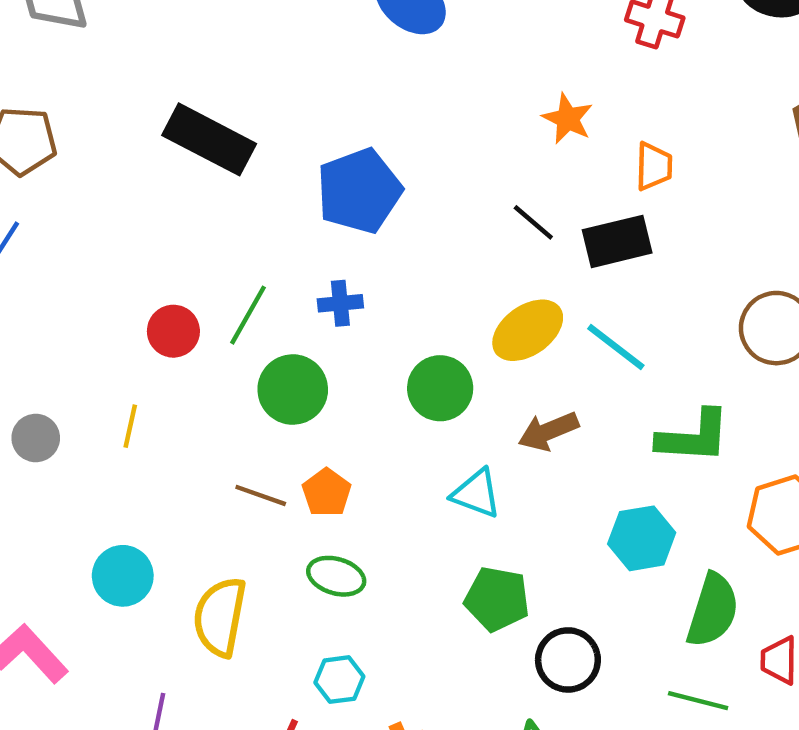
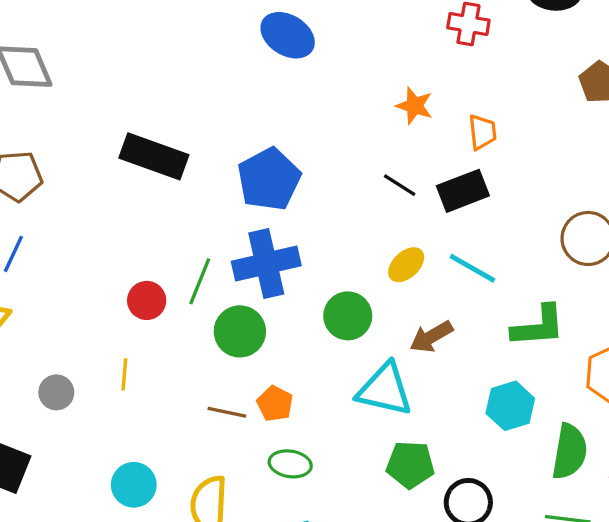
blue cross: (340, 303) -> (266, 264), size x2.0
yellow ellipse: (528, 330) -> (406, 265), size x0.7
cyan triangle: (476, 494) -> (385, 389), size x1.5

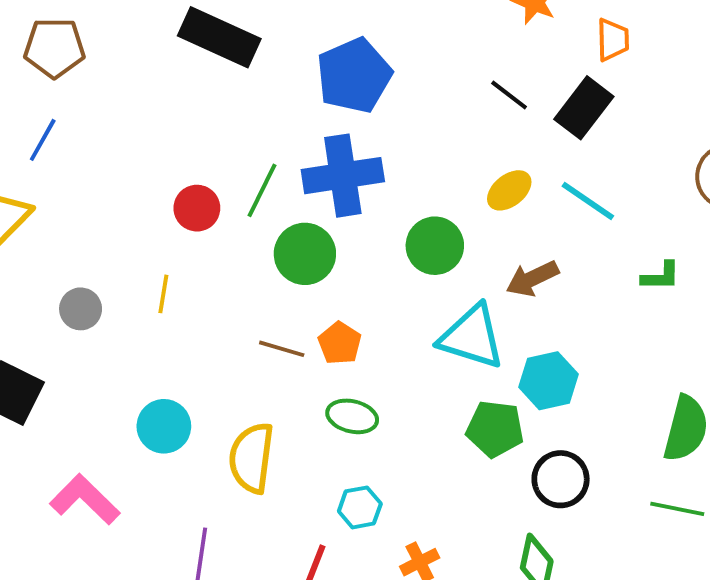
black rectangle: (463, 191) -> (584, 108), turned -36
green L-shape: (538, 326) -> (661, 276), size x0.6
cyan hexagon: (510, 406) -> (548, 381), moved

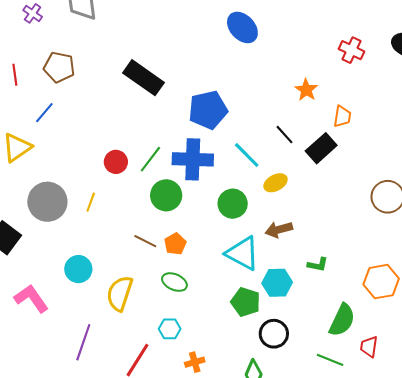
cyan line: (588, 201) -> (247, 155), moved
green L-shape: (661, 276) -> (318, 265), moved
gray circle: (81, 309) -> (47, 202), size x1.8

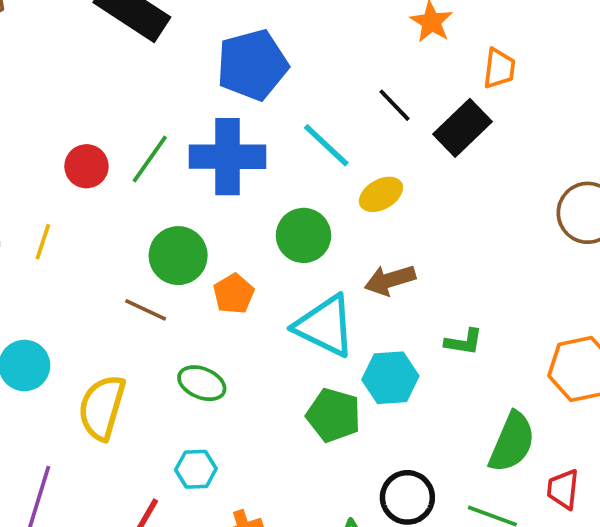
green circle: (166, 195) -> (178, 256), moved
orange pentagon: (175, 244) -> (234, 294), moved
black circle: (274, 334) -> (407, 497), moved

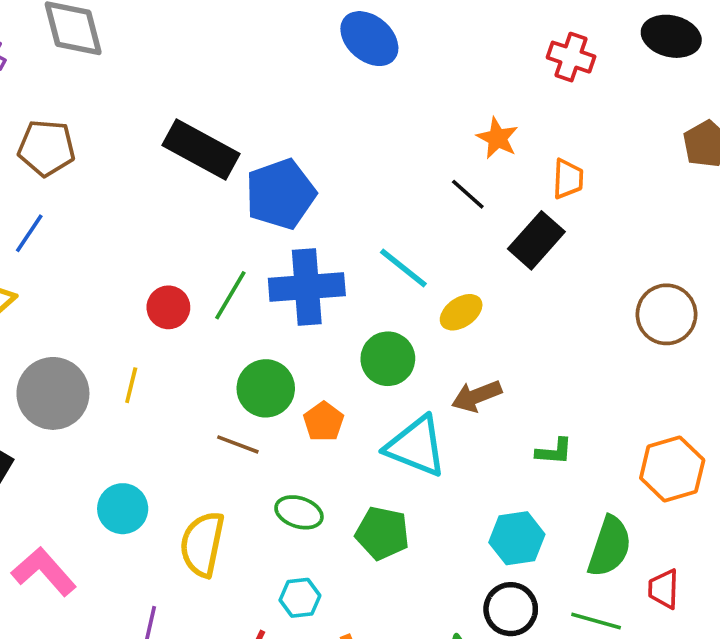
blue pentagon: (252, 65) -> (280, 194), moved
black line: (394, 105) -> (468, 194), moved
cyan hexagon: (390, 378) -> (517, 538), moved
green pentagon: (334, 415) -> (382, 533), moved

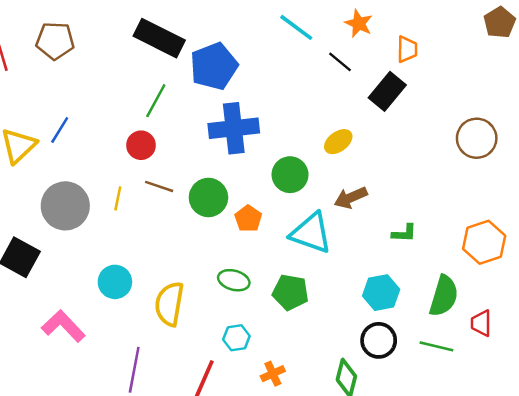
blue line: (29, 233) -> (60, 130), moved
cyan line: (403, 268) -> (296, 27), moved
green line: (230, 295) -> (156, 101), moved
brown line: (238, 444) -> (159, 186), moved

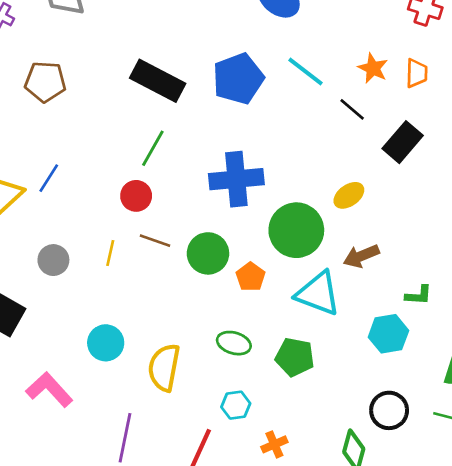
orange trapezoid: (407, 49) -> (417, 73), moved
blue pentagon: (214, 66) -> (238, 79), moved
green circle: (290, 175) -> (296, 230), size x1.4
gray circle: (65, 206) -> (53, 260), size x0.6
cyan hexagon: (381, 293) -> (388, 334), moved

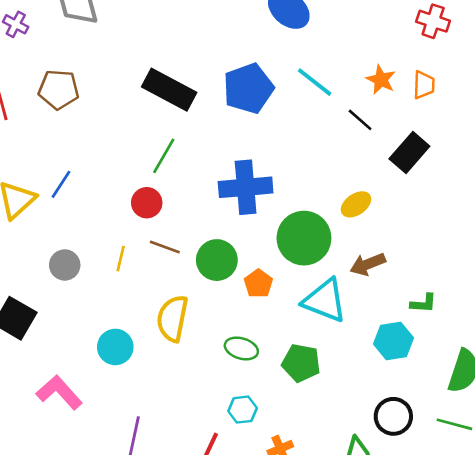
yellow semicircle: (164, 367) -> (173, 318), moved

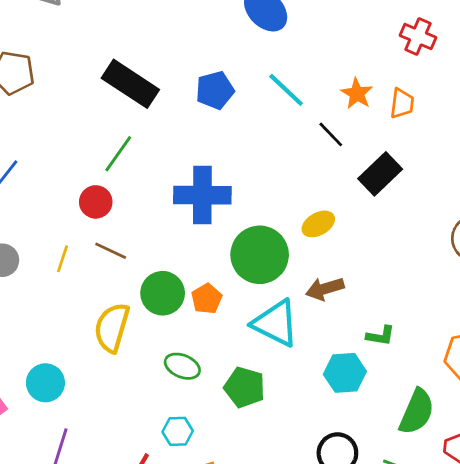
blue pentagon: (248, 88) -> (215, 90), size x0.7
green circle: (217, 260) -> (163, 293), moved
cyan circle: (115, 347) -> (45, 383), moved

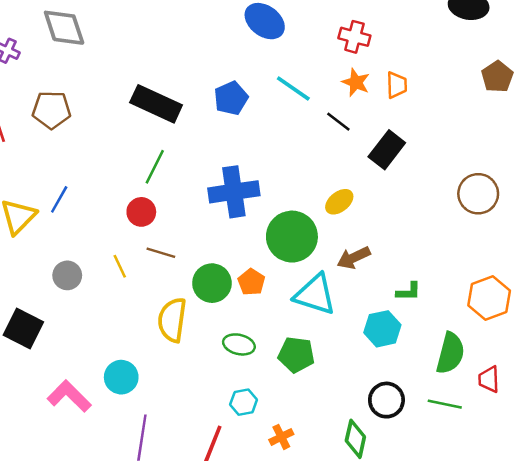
red cross: (418, 36) -> (354, 37), moved
yellow line: (63, 259) -> (120, 266), turned -35

